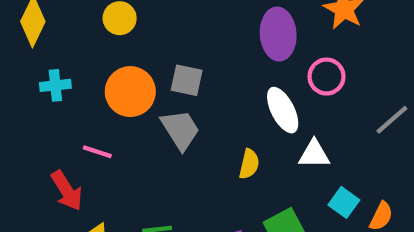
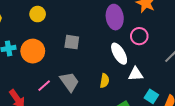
orange circle: (130, 92) -> (33, 51), moved
gray trapezoid: (180, 130) -> (69, 82), moved
pink line: (97, 152) -> (44, 86), moved, turned -56

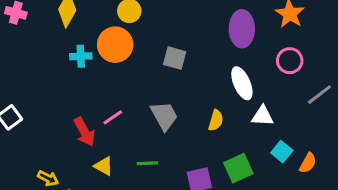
pink circle: (139, 36) -> (290, 61), moved
orange circle: (33, 51) -> (115, 45), moved
pink line: (44, 86) -> (113, 117), moved

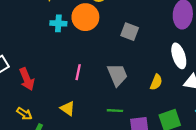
pink line: (113, 117) -> (78, 72), turned -49
red arrow: (84, 132) -> (27, 79), moved
green line: (147, 163) -> (115, 111), moved

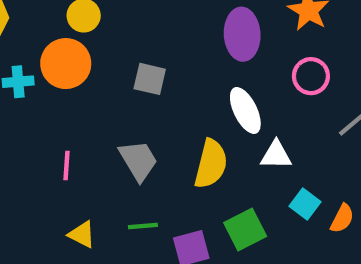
yellow semicircle: (156, 82) -> (211, 164), size x1.6
yellow triangle: (68, 108) -> (82, 235), moved

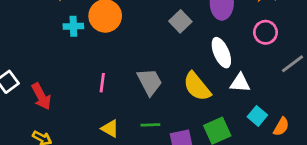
gray square: (150, 79) -> (180, 21), moved, turned 30
yellow semicircle: (211, 164) -> (197, 86), turned 124

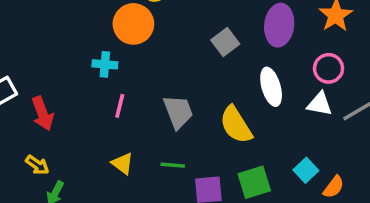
cyan cross: (73, 26) -> (105, 64), moved
white triangle: (240, 83) -> (320, 104), moved

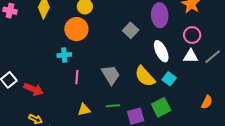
red arrow: (43, 114) -> (34, 89), turned -36
yellow triangle: (122, 163) -> (84, 110), turned -40
cyan square: (306, 170) -> (169, 79), moved

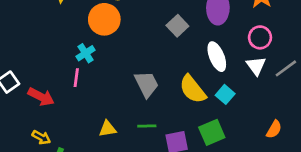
cyan cross: (64, 55) -> (86, 53), turned -32
white triangle: (191, 56) -> (256, 66), turned 49
pink line: (77, 77) -> (76, 78), moved

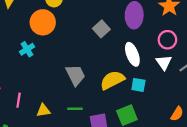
pink line: (76, 78) -> (19, 100), moved
yellow semicircle: (193, 89) -> (112, 80), turned 100
cyan square: (225, 94) -> (138, 85), turned -32

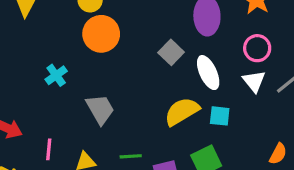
orange circle: (43, 22) -> (101, 34), moved
gray square: (101, 29) -> (171, 52), moved
gray trapezoid: (76, 75) -> (100, 109), moved

